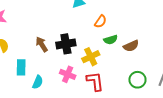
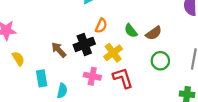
orange semicircle: (100, 21) -> (101, 26), moved
green semicircle: (111, 40) -> (131, 31), turned 80
green circle: (137, 80) -> (160, 61), moved

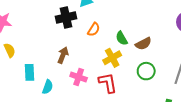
black cross: (84, 44) -> (66, 18), moved
brown arrow: (59, 50) -> (63, 55), moved, turned 56
yellow cross: (113, 53) -> (112, 58), moved

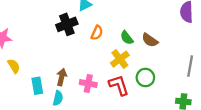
brown semicircle: (143, 44) -> (150, 40), turned 70
brown arrow: (63, 55) -> (62, 77), moved
green circle: (146, 71) -> (145, 78), moved

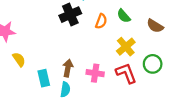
green semicircle: (127, 38) -> (124, 16), moved

